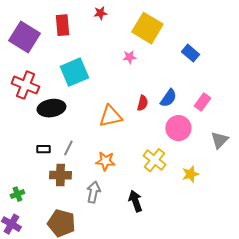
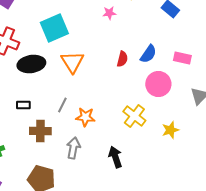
pink rectangle: (202, 102) -> (182, 58), turned 66
orange triangle: (110, 116) -> (72, 62), moved, turned -50
gray line: (68, 148) -> (62, 105), moved

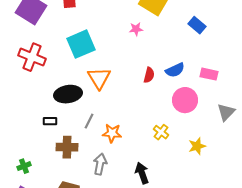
blue semicircle: (148, 54) -> (175, 70), turned 30
black ellipse: (31, 64) -> (68, 94), moved
yellow cross: (134, 116) -> (161, 132), size x0.7

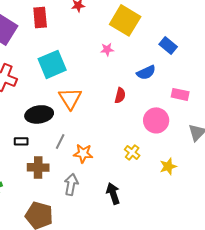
blue semicircle: (175, 70) -> (146, 72), moved

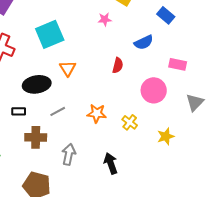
orange triangle: (70, 98) -> (68, 68), size x0.7
gray line: (60, 141) -> (58, 111), turned 35
orange star: (83, 153) -> (97, 113), moved

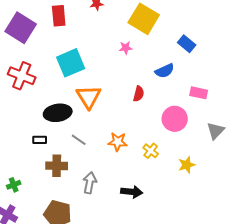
orange triangle: (68, 68) -> (89, 97), size x1.5
gray line: (58, 111) -> (79, 140), turned 63
black arrow: (111, 163) -> (132, 192), turned 115

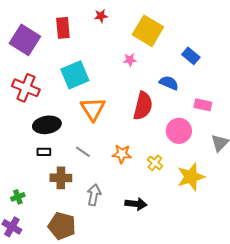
blue semicircle: (165, 71) -> (169, 83), turned -132
red semicircle: (139, 94) -> (143, 106), size x1.8
black ellipse: (58, 113) -> (47, 125), moved
yellow star: (187, 165) -> (191, 177), size x1.6

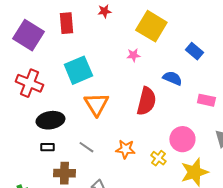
pink circle: (179, 131) -> (182, 139), moved

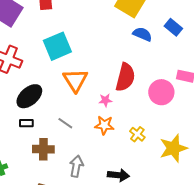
pink star: (133, 55) -> (105, 100), moved
blue semicircle: (172, 78) -> (142, 34), moved
black ellipse: (50, 120) -> (29, 96), turned -32
pink circle: (182, 139) -> (161, 92), moved

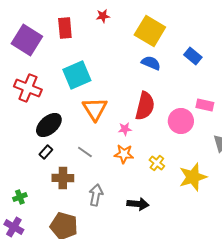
blue semicircle: (142, 34) -> (151, 63), moved
black rectangle: (26, 123) -> (46, 152), turned -48

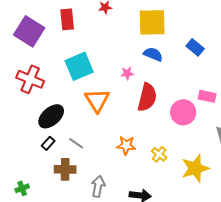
yellow square: (150, 31) -> (152, 22), turned -32
pink star: (125, 129) -> (127, 73), moved
gray line: (85, 152) -> (76, 143), moved

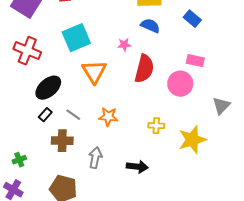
pink rectangle: (207, 96) -> (195, 61), moved
orange star: (126, 145) -> (108, 117), moved
yellow cross: (159, 154) -> (156, 126), turned -35

